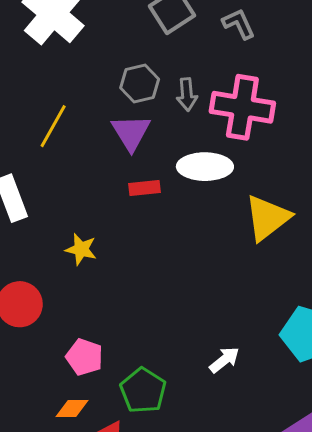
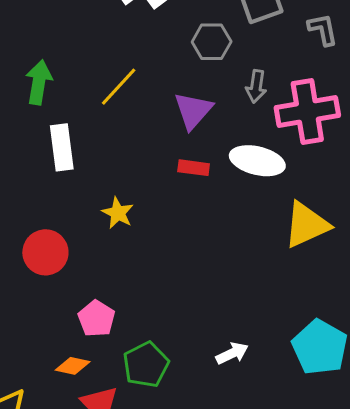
gray hexagon: (140, 84) -> (212, 42), moved
pink cross: (242, 107) -> (307, 111), turned -32

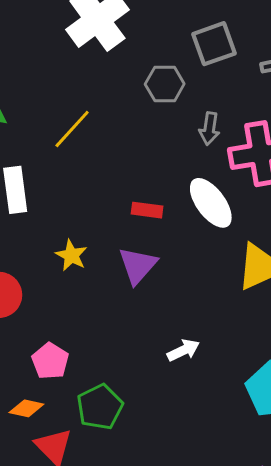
purple triangle: (193, 111) -> (138, 265), moved
white ellipse: (257, 161) -> (211, 203), turned 40
white arrow: (232, 353) -> (183, 350), moved

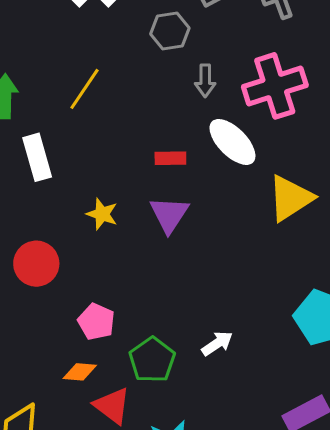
gray arrow: (209, 129) -> (205, 81), moved
white arrow: (183, 350) -> (217, 343), moved

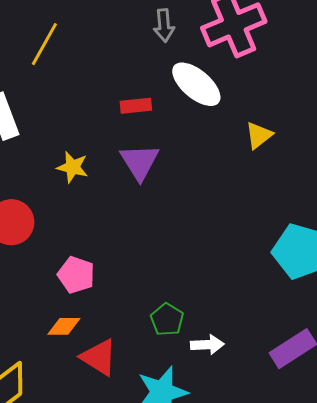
yellow triangle: (290, 198) -> (259, 135), size x0.6
white arrow: (217, 343) -> (207, 345), moved, turned 36
green pentagon: (152, 360) -> (167, 320), moved, size x0.7

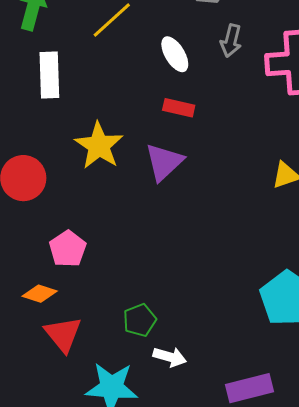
white ellipse: (196, 84) -> (175, 54), moved, size x0.7
yellow star: (73, 167) -> (99, 146), size x1.5

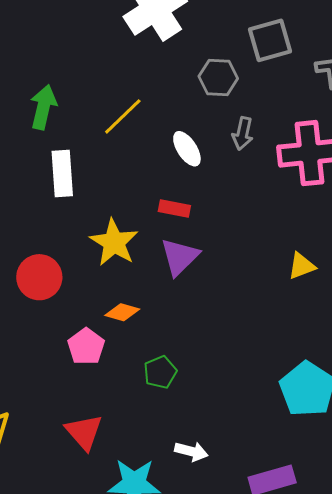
red rectangle: (179, 108) -> (174, 209), moved
orange diamond: (40, 294) -> (122, 312), moved
green pentagon: (140, 320) -> (160, 372), moved

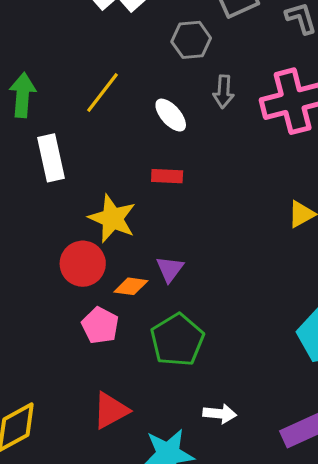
purple triangle: (180, 257) -> (170, 269), moved, size x0.7
red circle: (39, 277) -> (83, 264), moved
green pentagon: (160, 372) -> (177, 340), size x1.6
red triangle: (84, 432) -> (111, 410), turned 51

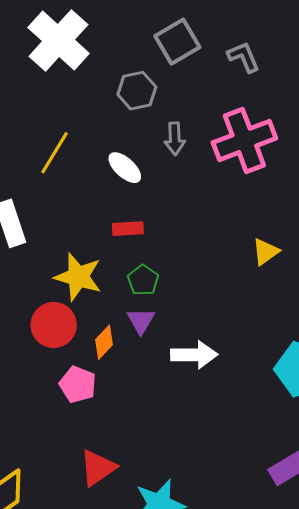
orange diamond: (131, 286) -> (104, 342), turned -48
green pentagon: (177, 340) -> (143, 280), moved, size x0.6
white arrow: (220, 414) -> (194, 355), moved, size x1.4

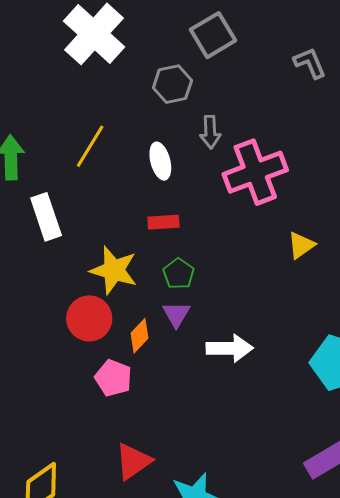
gray L-shape: (244, 57) -> (310, 63), moved
pink cross: (244, 140) -> (255, 172), moved
white ellipse: (125, 168) -> (160, 161), turned 33

